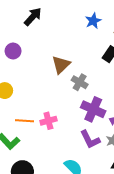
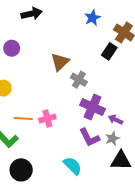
black arrow: (33, 17) -> (32, 14), turned 36

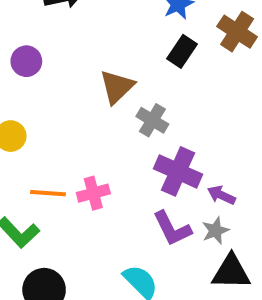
black rectangle: (109, 51) -> (182, 51), moved

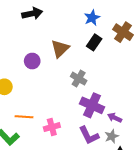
purple circle: (26, 61) -> (32, 61), moved
brown triangle: (117, 87) -> (60, 49), moved
pink cross: (93, 193) -> (52, 127), moved

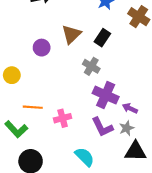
black rectangle: (94, 42) -> (102, 38), moved

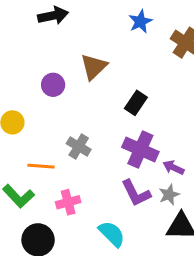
black rectangle: (102, 38) -> (136, 103), moved
gray cross: (91, 66) -> (79, 147), moved
pink cross: (63, 118) -> (68, 202), moved

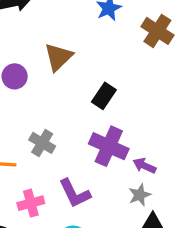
purple L-shape: (136, 193) -> (75, 193), moved

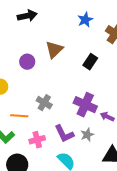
black rectangle: (104, 96) -> (90, 62), moved
gray star: (140, 195) -> (87, 135), moved

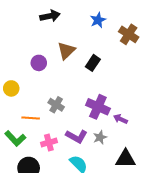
black arrow: (27, 16) -> (50, 16), moved
black rectangle: (90, 62) -> (93, 63), moved
purple L-shape: (64, 134) -> (77, 136), turned -35

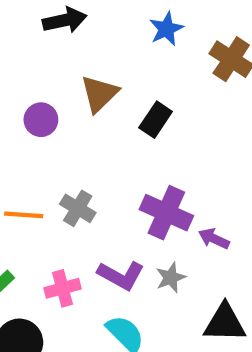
orange line: (31, 118) -> (24, 215), moved

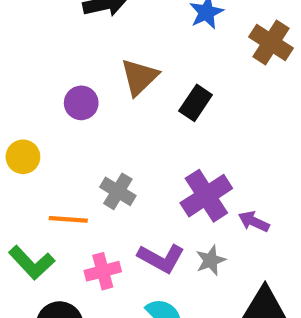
purple cross: (166, 213) -> (206, 196), turned 33
orange line: (24, 215) -> (68, 219), moved

